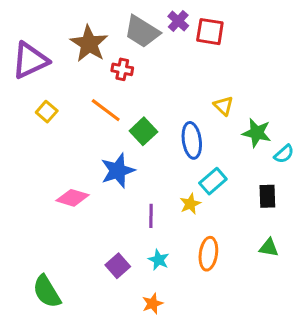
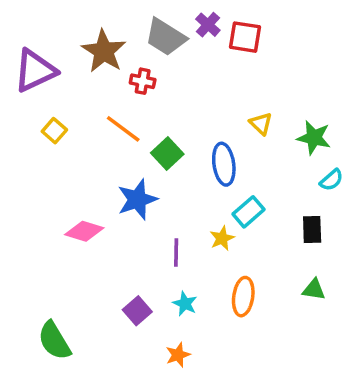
green star: (257, 133) -> (314, 138), moved

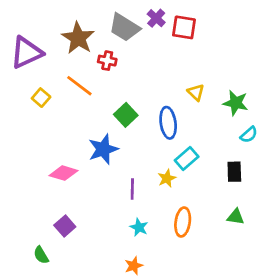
orange line: (123, 129) -> (79, 86), moved
purple square: (137, 311) -> (65, 226), moved
green semicircle: (54, 341) -> (41, 255), size x0.6

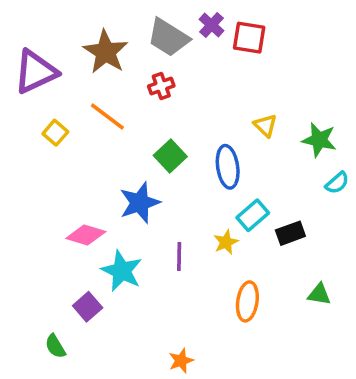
red cross: (107, 61) -> (161, 86), moved, turned -30
black rectangle: (234, 172) -> (290, 233), moved, turned 72
cyan star: (139, 227) -> (122, 271), moved, size x1.6

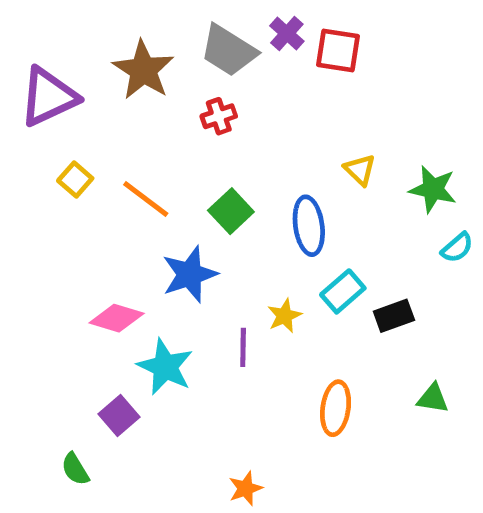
orange line: (107, 117) -> (146, 199), moved
yellow star: (226, 242) -> (284, 316), moved

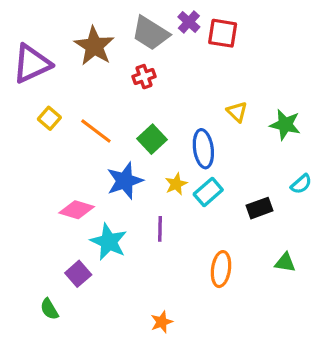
cyan semicircle: (457, 248) -> (301, 184), moved
cyan rectangle: (343, 291) -> (208, 192), moved
yellow star: (284, 316) -> (176, 184), moved

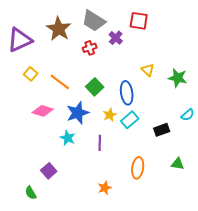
purple cross: (189, 22) -> (116, 38), moved
pink diamond: (77, 210) -> (43, 111), moved
cyan star: (109, 242) -> (68, 138), moved, size x0.7
orange star: (162, 322) -> (105, 188), moved

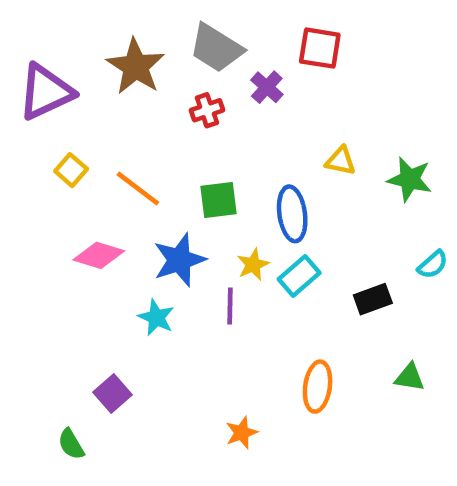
yellow triangle: (148, 70) -> (341, 161), turned -32
green square: (95, 87) -> (218, 200), turned 36
purple line: (100, 143) -> (230, 306), moved

